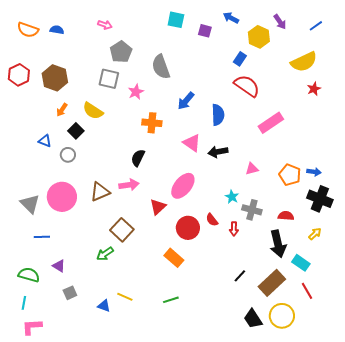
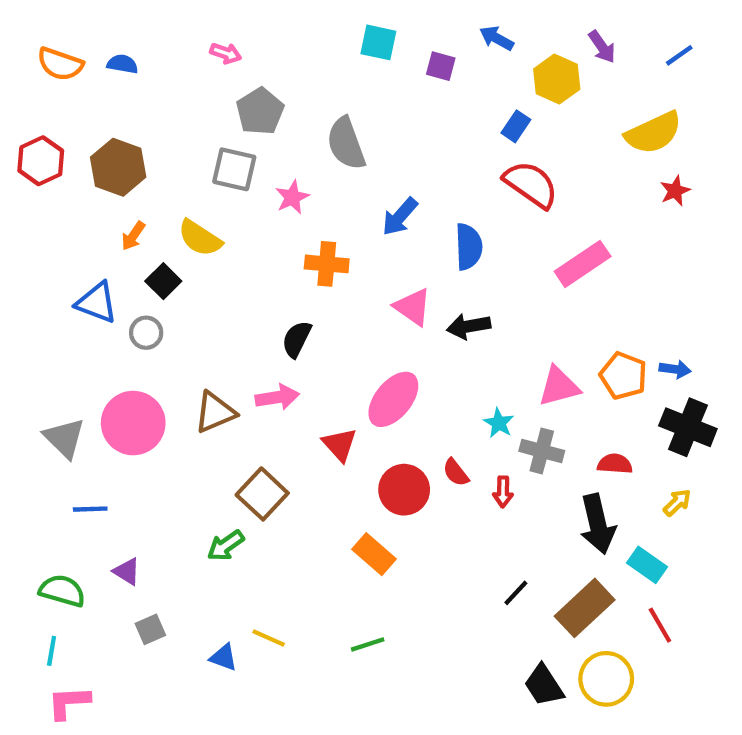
blue triangle: (45, 141) -> (97, 303), size x1.5
pink triangle: (252, 169) -> (559, 386), moved, size x1.5
red triangle: (158, 207) -> (340, 445), turned -30

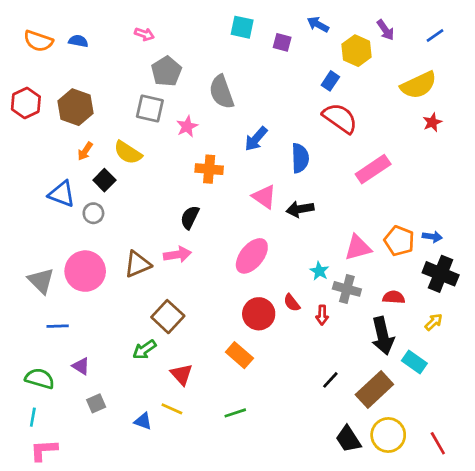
red triangle: (340, 445) -> (182, 374), moved
red line: (660, 625) -> (438, 443), moved

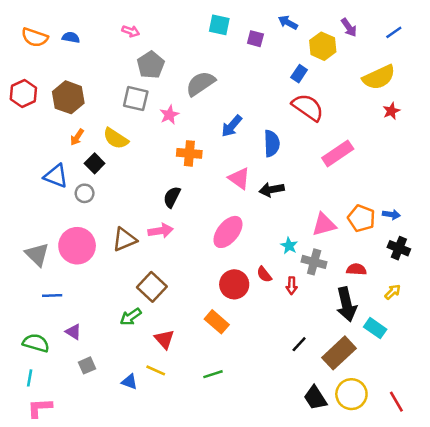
gray semicircle: (222, 92) -> (201, 84), turned 76
black cross: (441, 274) -> (399, 248), size x0.7

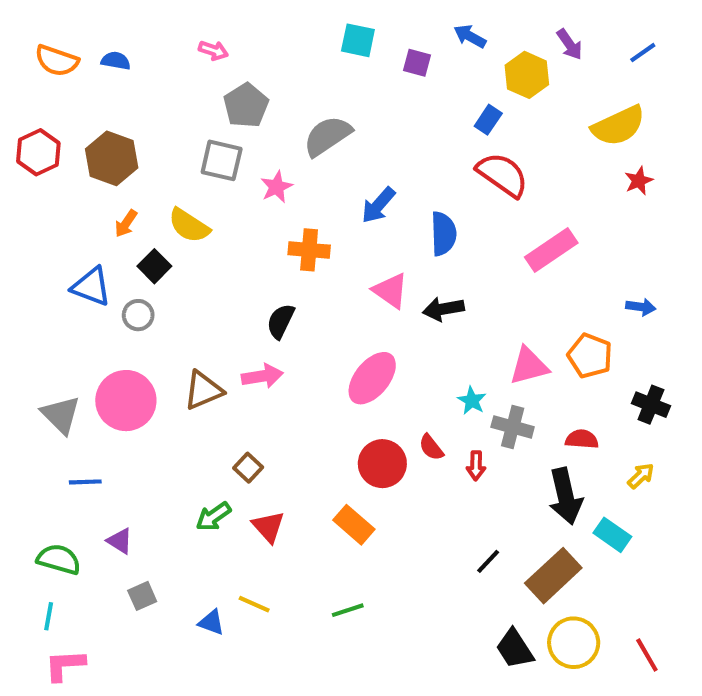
blue arrow: (391, 215) -> (641, 307), moved
brown square: (152, 287) -> (248, 468), size x0.6
red triangle: (164, 339) -> (268, 527), moved

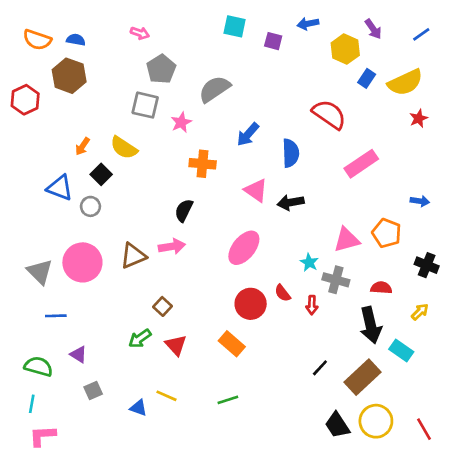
blue arrow: (470, 36) -> (308, 24), turned -40
blue rectangle: (488, 120) -> (367, 78), moved
brown hexagon: (112, 158) -> (69, 76), moved

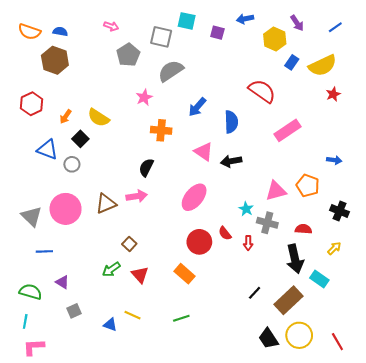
red hexagon: (25, 100) -> (32, 104), moved
gray square: (145, 105) -> (161, 37), moved

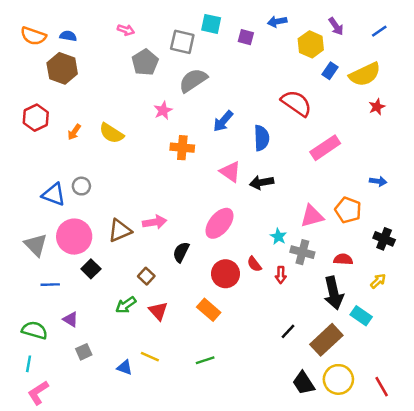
black square: (80, 139) -> (91, 269), moved
blue triangle: (47, 149) -> (54, 194), moved
black semicircle: (146, 168) -> (181, 252), moved
pink L-shape: (34, 347) -> (38, 393), turned -30

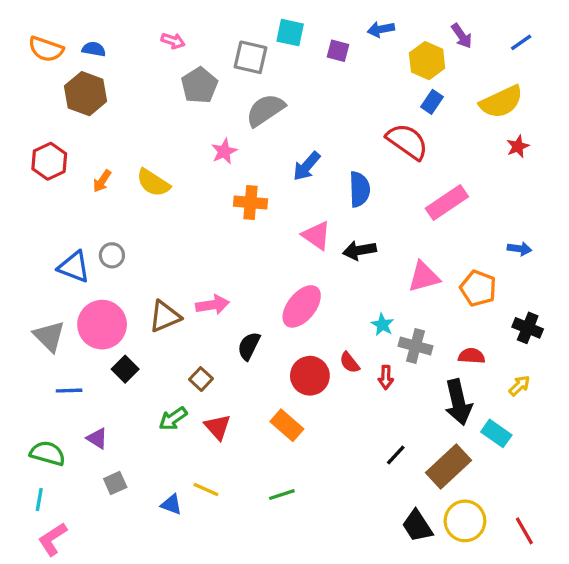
blue rectangle: (330, 71) -> (432, 102), moved
pink triangle: (312, 216) -> (424, 277), moved

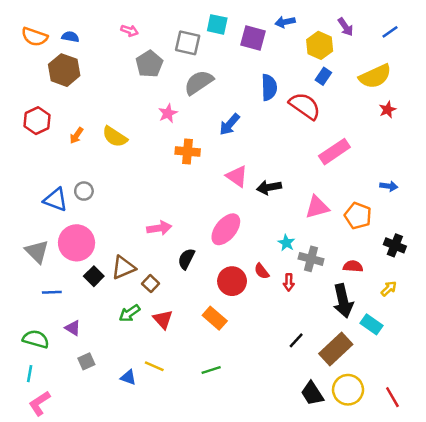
purple square: (338, 51) -> (253, 38), size x1.5
blue semicircle: (359, 189) -> (269, 87), moved
brown triangle: (165, 316) -> (123, 268), moved

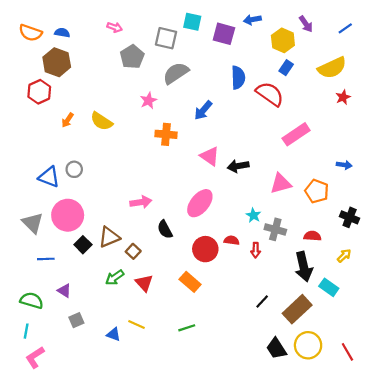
red hexagon: (37, 121) -> (39, 92), moved
black semicircle: (186, 259) -> (165, 229), turned -54
red semicircle: (262, 271) -> (232, 240), turned 136

